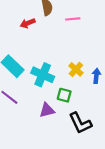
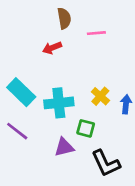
red arrow: (28, 23) -> (52, 48), moved
cyan cross: (43, 75) -> (59, 103), turned -30

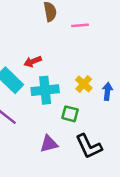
red arrow: (52, 48) -> (33, 62), moved
purple triangle: (64, 147) -> (49, 144), moved

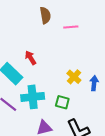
red arrow: (33, 62) -> (31, 58), turned 80
cyan cross: (45, 90) -> (33, 97), moved

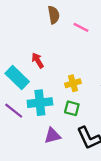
pink line: (71, 27) -> (81, 27), turned 32
yellow cross: (74, 77) -> (73, 83), moved, turned 32

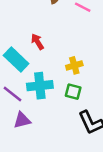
purple triangle: (52, 136) -> (22, 120), moved

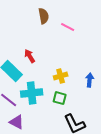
purple triangle: (22, 120) -> (17, 122), turned 42

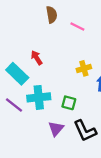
yellow cross: (61, 76) -> (84, 68), moved
purple triangle: (17, 122) -> (56, 129), moved, turned 42

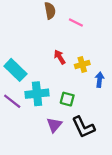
red arrow: (37, 58) -> (60, 57), moved

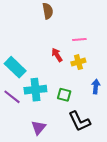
pink line: (76, 23) -> (79, 40), moved, turned -32
blue arrow: (100, 80) -> (96, 87), moved
purple triangle: (54, 125) -> (39, 127), moved

